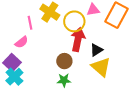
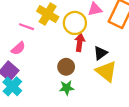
pink line: (30, 23) -> (27, 27), turned -56
red arrow: (78, 39) -> (80, 43), size x0.7

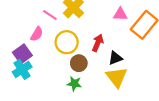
yellow circle: (75, 23) -> (67, 42), moved
pink semicircle: (18, 48) -> (37, 34), turned -32

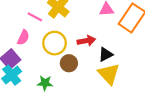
red arrow: (98, 43) -> (86, 41), turned 63
green star: (74, 84) -> (45, 83), moved

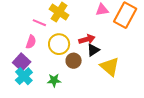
black triangle: (106, 55) -> (93, 50), moved

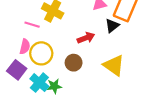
yellow circle: (59, 44) -> (41, 53), moved
black triangle: (93, 50) -> (112, 26), moved
cyan cross: (24, 76) -> (39, 83), moved

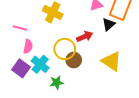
pink line: (32, 25) -> (20, 28), moved
yellow circle: (41, 53) -> (65, 49), moved
cyan cross: (39, 83) -> (40, 64), moved

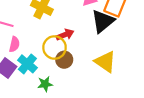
black triangle: (109, 24) -> (103, 21), size x1.6
red arrow: (85, 36) -> (65, 35), moved

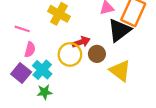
brown circle: (64, 60) -> (97, 54), moved
green star: (45, 84) -> (44, 92), moved

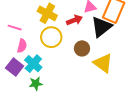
red arrow: (81, 42) -> (74, 20), moved
yellow circle: (70, 54) -> (51, 37), moved

